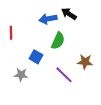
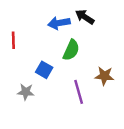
purple line: (64, 75) -> (79, 92), turned 30

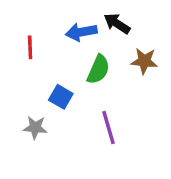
red line: (13, 40) -> (30, 47), moved
brown star: (104, 76) -> (144, 61), moved

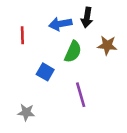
black arrow: (117, 24) -> (87, 17), turned -114
gray star: (35, 127) -> (26, 112), moved

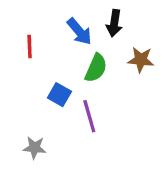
blue arrow: (60, 24) -> (79, 32), turned -120
purple line: (81, 95) -> (89, 116), moved

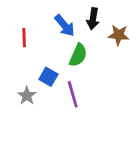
brown star: (141, 60) -> (119, 35), moved
gray star: (35, 148) -> (27, 96), moved, turned 30

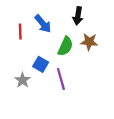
blue arrow: (65, 25) -> (43, 24), moved
brown star: (119, 35) -> (89, 42), moved

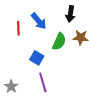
purple line: (61, 79) -> (43, 82), moved
gray star: (23, 80) -> (11, 86), moved

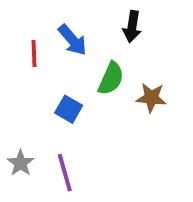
brown star: (81, 37) -> (151, 98), moved
purple line: (43, 82) -> (65, 173), moved

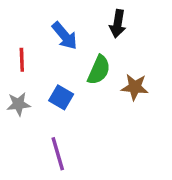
red line: (34, 53) -> (22, 60), moved
gray star: (21, 163) -> (18, 104), moved, turned 30

